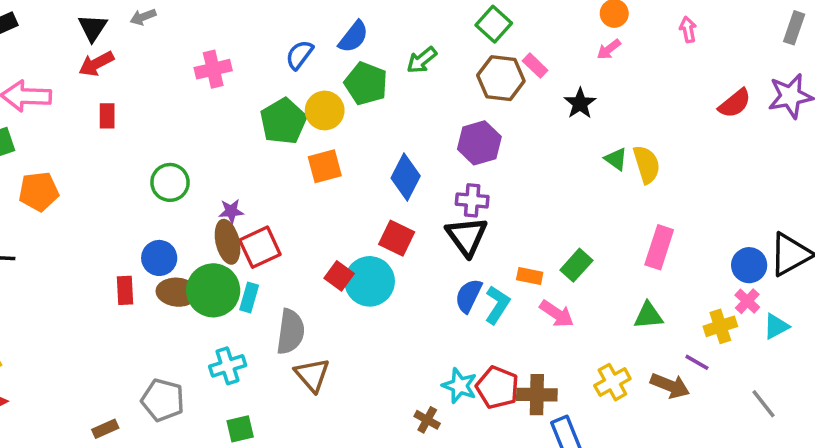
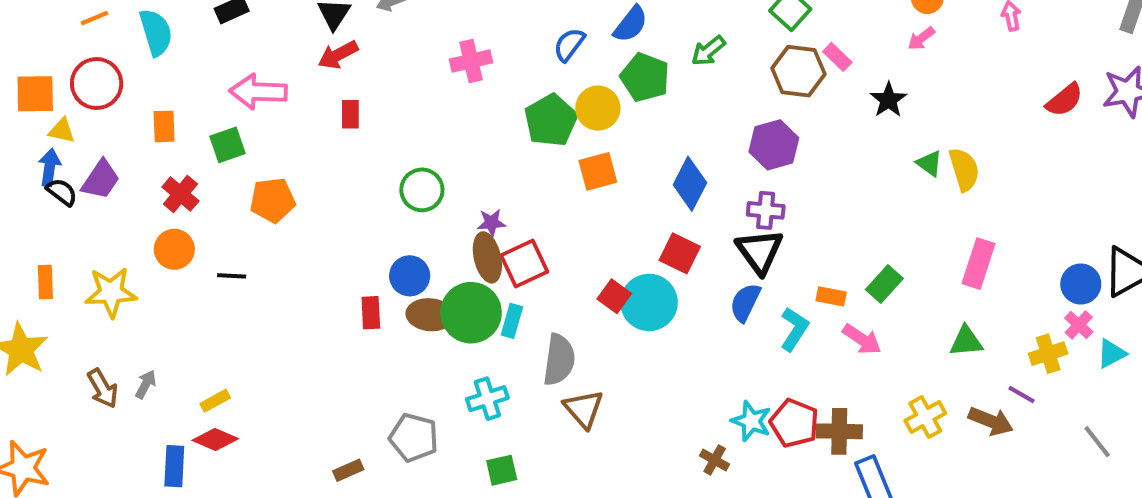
blue semicircle: (469, 296) -> (745, 302), moved

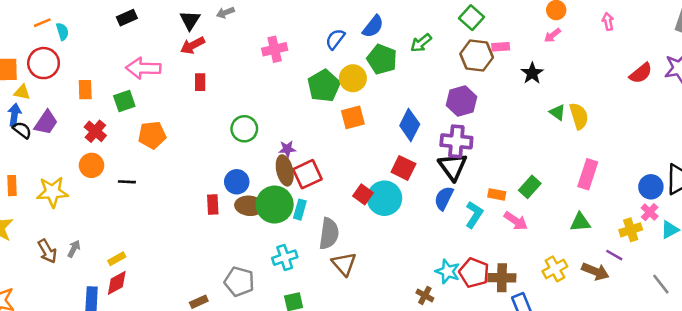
cyan semicircle: (156, 32) -> (62, 32), moved, size x0.6
pink rectangle: (837, 57) -> (501, 47), turned -48
purple cross: (766, 210) -> (456, 141), size x1.4
red diamond: (215, 440) -> (117, 283), turned -52

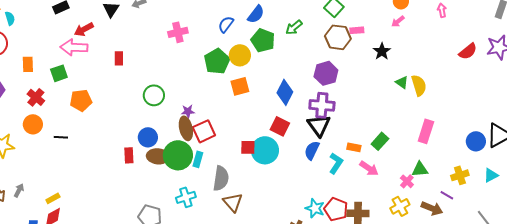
red arrow: (193, 45) -> (84, 29), moved
red square: (363, 194) -> (248, 147), turned -35
pink cross: (650, 212) -> (407, 181), moved

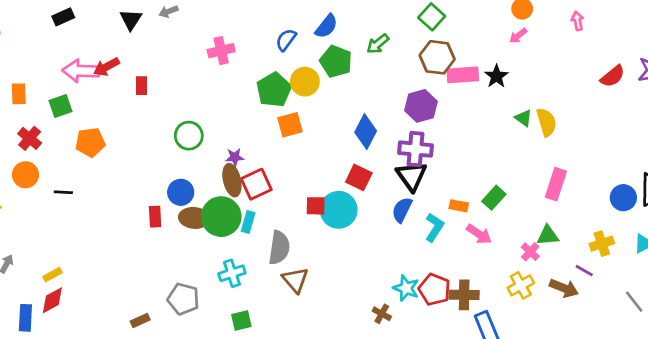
red arrow: (84, 29) -> (106, 67), moved
pink rectangle: (357, 30) -> (463, 75), moved, size x1.6
orange square: (240, 86) -> (290, 125), moved

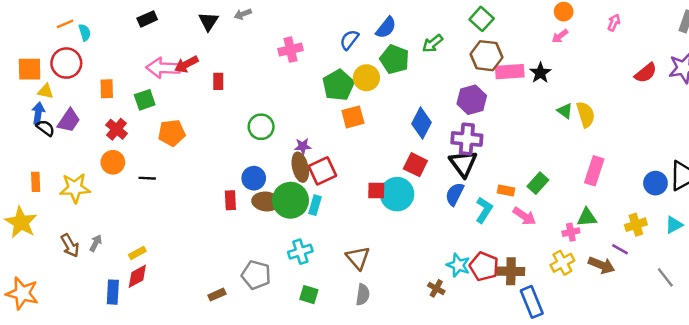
pink arrow: (577, 21) -> (614, 23), turned 35
gray semicircle: (279, 248) -> (363, 295), moved, size x0.7
pink cross: (530, 252) -> (571, 232), turned 35
green square: (241, 321) -> (309, 295), turned 30

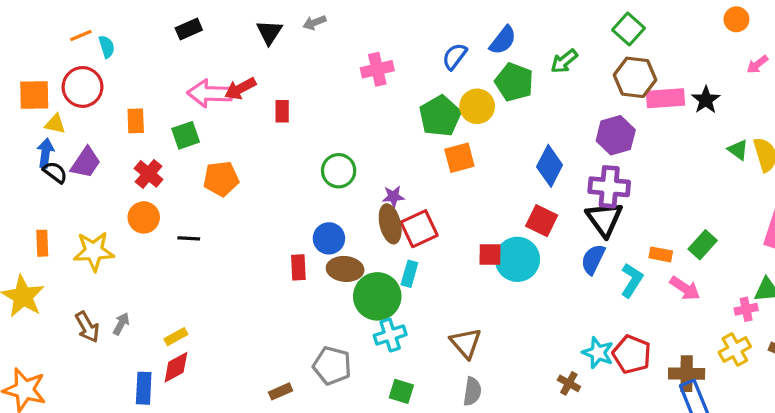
pink arrow: (560, 36) -> (757, 64), moved
green circle: (290, 200) -> (377, 296), moved
brown cross: (511, 271) -> (687, 374), moved

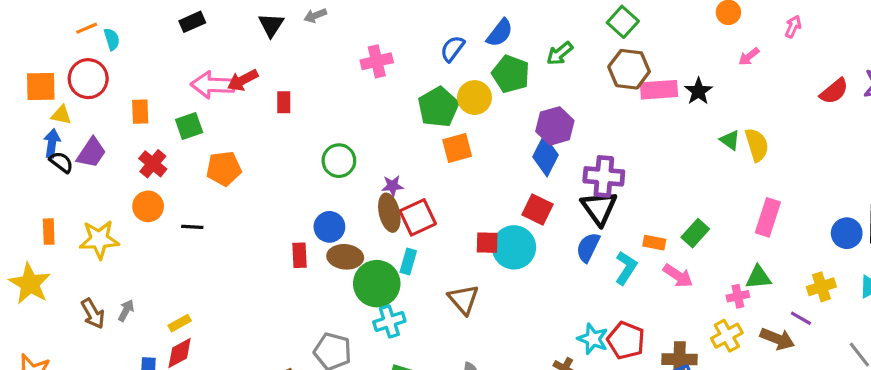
purple hexagon: (616, 135) -> (555, 126), moved
brown triangle: (466, 343) -> (463, 299), moved

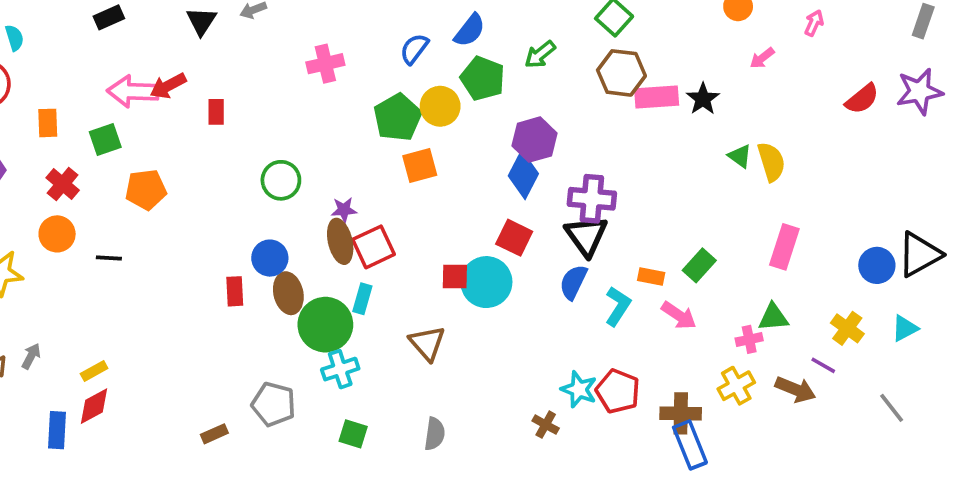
brown ellipse: (345, 257) -> (288, 293), turned 72
yellow cross: (821, 287) -> (847, 328), turned -36

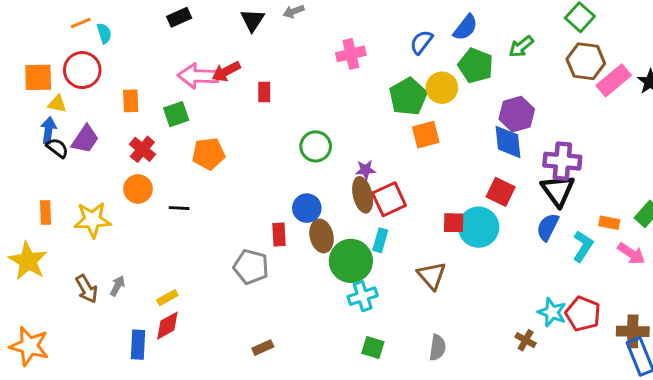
pink rectangle: (657, 97) -> (614, 80), turned -36
blue diamond: (523, 175) -> (508, 142), turned -33
gray pentagon: (274, 404) -> (251, 267), moved

